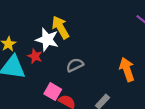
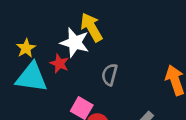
gray semicircle: (75, 65) -> (110, 75), turned -49

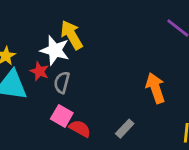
gray semicircle: (110, 75) -> (62, 82), moved

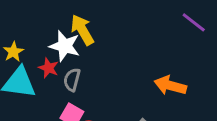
orange arrow: (155, 88) -> (170, 86), turned -56

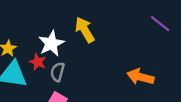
yellow arrow: (82, 30) -> (85, 30), moved
white star: (65, 46) -> (51, 43), turned 30

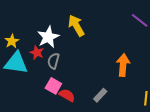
orange arrow: (140, 77) -> (123, 65), turned 80

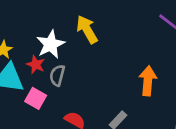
pink square: (53, 86) -> (36, 98), moved

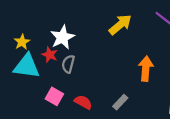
yellow arrow: (87, 29) -> (120, 25), moved, turned 80
pink square: (36, 98) -> (54, 96), moved

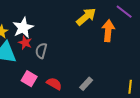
white star: (62, 37) -> (23, 28), moved
orange arrow: (146, 69) -> (108, 31), moved

